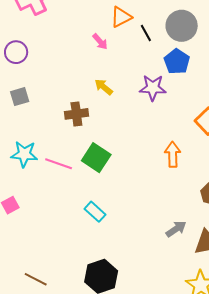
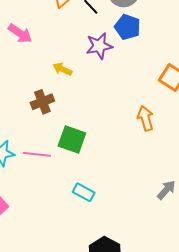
pink arrow: (100, 42) -> (20, 33), moved, size x1.4
purple star: (153, 88) -> (99, 46), moved

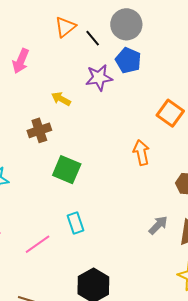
pink arrow: (20, 33) -> (21, 61), turned 75
pink line: (37, 154) -> (38, 244), moved, turned -44
cyan rectangle: (84, 192) -> (76, 223), turned 40

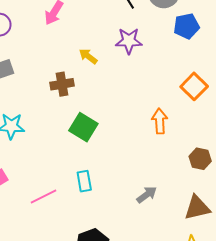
blue pentagon: (128, 60) -> (186, 26), moved, turned 30
gray arrow: (158, 225) -> (147, 195), moved

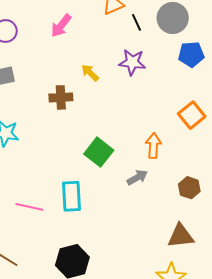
green square: (83, 127) -> (99, 152), moved
cyan rectangle: (84, 181) -> (71, 196), size x1.4
gray arrow: (147, 195) -> (137, 177), moved
pink line: (44, 197) -> (29, 207), turned 32

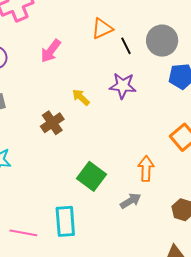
brown cross: (61, 97) -> (52, 123), turned -30

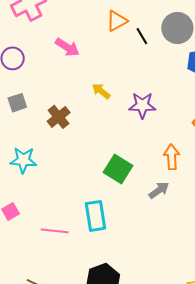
pink arrow: (51, 51) -> (67, 47), turned -90
purple star: (123, 86) -> (142, 105), moved
brown cross: (52, 123) -> (59, 117), moved

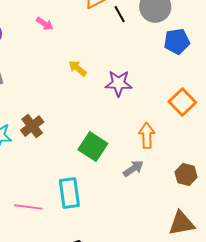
pink arrow: (67, 47) -> (45, 24), size x0.7
brown cross: (59, 117) -> (32, 126), moved

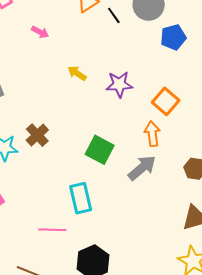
orange square: (182, 102) -> (166, 101), moved
gray arrow: (133, 169) -> (142, 168), size x1.4
pink line: (28, 207) -> (52, 230), moved

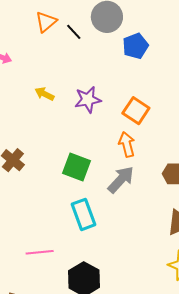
cyan rectangle: (81, 198) -> (84, 214), moved

